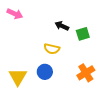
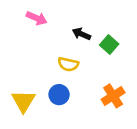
pink arrow: (15, 14) -> (37, 18), moved
green square: (83, 34) -> (109, 44), turned -32

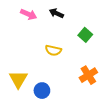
black arrow: (81, 34) -> (56, 13), moved
blue circle: (59, 95) -> (42, 91), moved

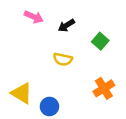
black arrow: (56, 13) -> (66, 25), moved, turned -56
yellow triangle: (18, 79) -> (22, 93), turned -30

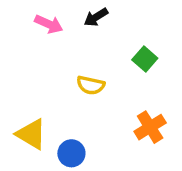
black arrow: (66, 25) -> (96, 17), moved

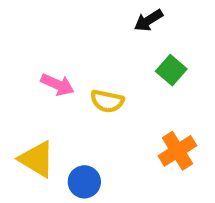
black arrow: (96, 17) -> (148, 20), moved
pink arrow: (49, 24) -> (57, 85), moved

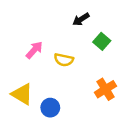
black arrow: (148, 20) -> (81, 19), moved
pink arrow: (57, 85) -> (34, 50), turned -72

